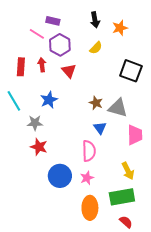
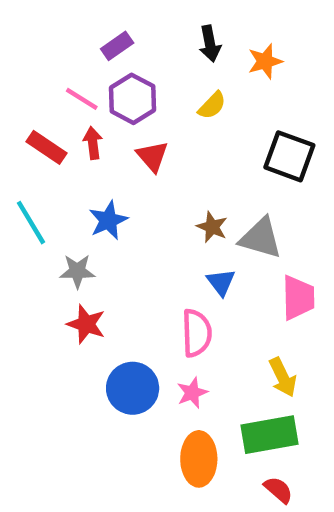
purple rectangle: (53, 21) -> (117, 46), turned -48
pink line: (37, 34) -> (82, 99), moved
red rectangle: (21, 67) -> (46, 147), turned -60

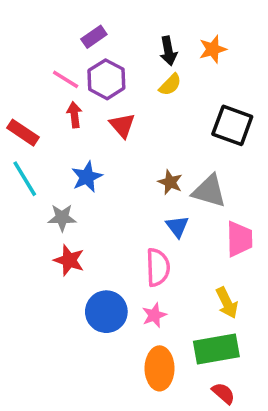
black arrow: (210, 44) -> (168, 51), moved
red rectangle: (46, 147) -> (23, 133), moved

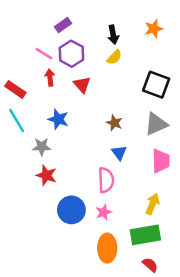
orange star: (213, 49) -> (154, 29), moved
blue star: (87, 177) -> (58, 119), turned -30
gray triangle: (209, 191) -> (156, 124), moved, turned -40
yellow arrow: (227, 303) -> (152, 204), turned -132

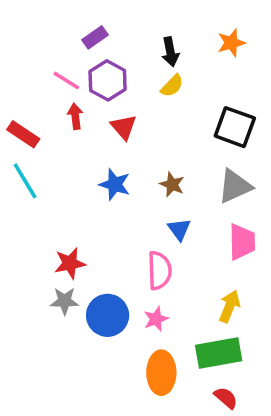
blue star: (58, 119) -> (115, 184), moved
gray star: (42, 147) -> (65, 301), moved
red star: (46, 175) -> (70, 263), turned -30

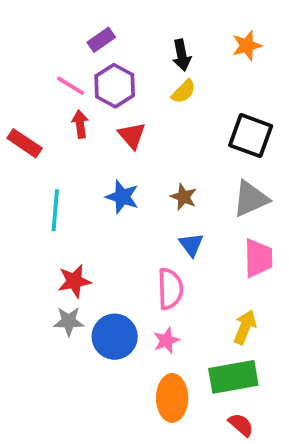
cyan line: (25, 181) -> (55, 210), moved, turned 36

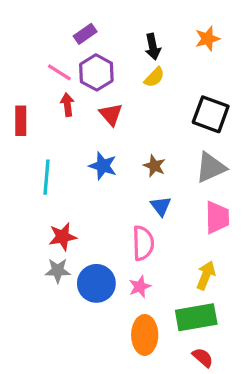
red rectangle: (25, 143) -> (21, 121), turned 56

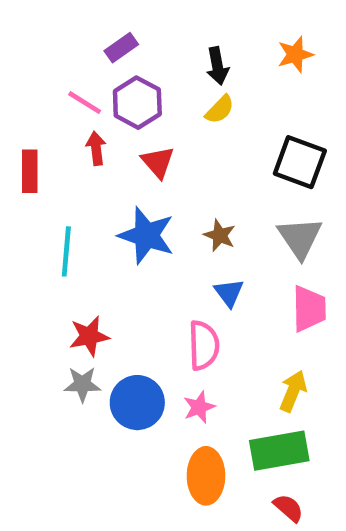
blue star: (103, 166) -> (146, 235), size x1.4
gray triangle: (211, 167) -> (300, 238), turned -40

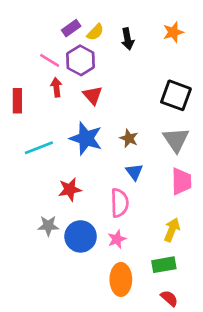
yellow semicircle: (220, 109) -> (95, 32), moved
cyan line: (66, 251) -> (39, 148), turned 64
red star: (89, 336) -> (70, 189), moved
green rectangle: (279, 451) -> (164, 265), size x0.7

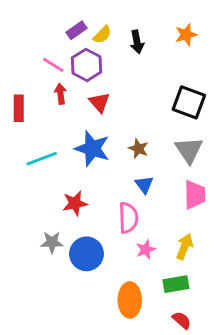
pink star: (117, 239) -> (146, 250), moved

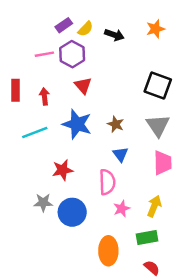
black arrow: (137, 42) -> (114, 35), turned -60
pink line: (53, 65) -> (44, 54), turned -42
red arrow: (61, 94) -> (44, 96), moved

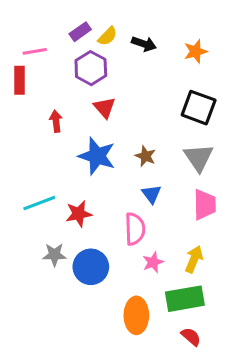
orange star: (155, 29) -> (196, 51), moved
pink line: (44, 54) -> (35, 51), moved
red rectangle: (15, 90) -> (20, 80), moved
cyan line: (35, 133) -> (39, 203), moved
green rectangle: (147, 238) -> (185, 299), size x1.4

